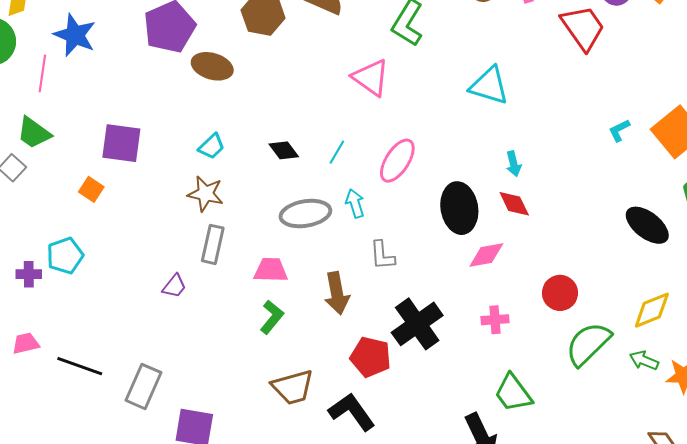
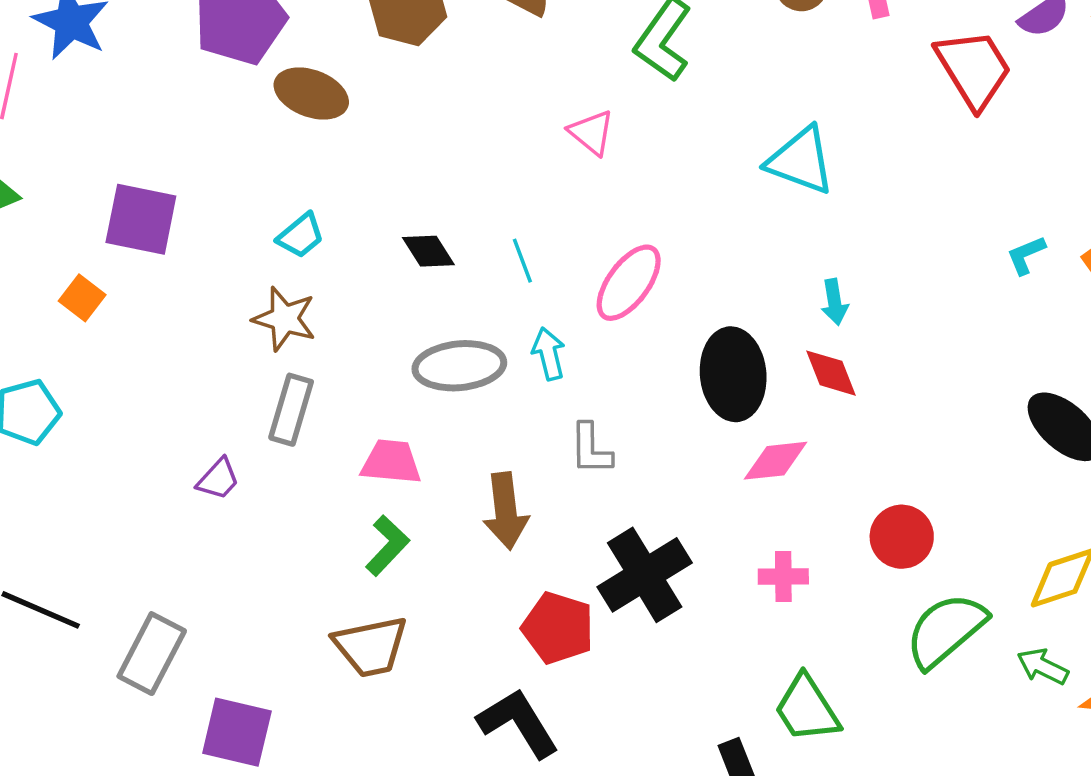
pink triangle: (371, 78) -> (591, 132), size x0.7
cyan line: (337, 152) -> (522, 261), turned -55
brown trapezoid: (293, 387) -> (371, 646), moved

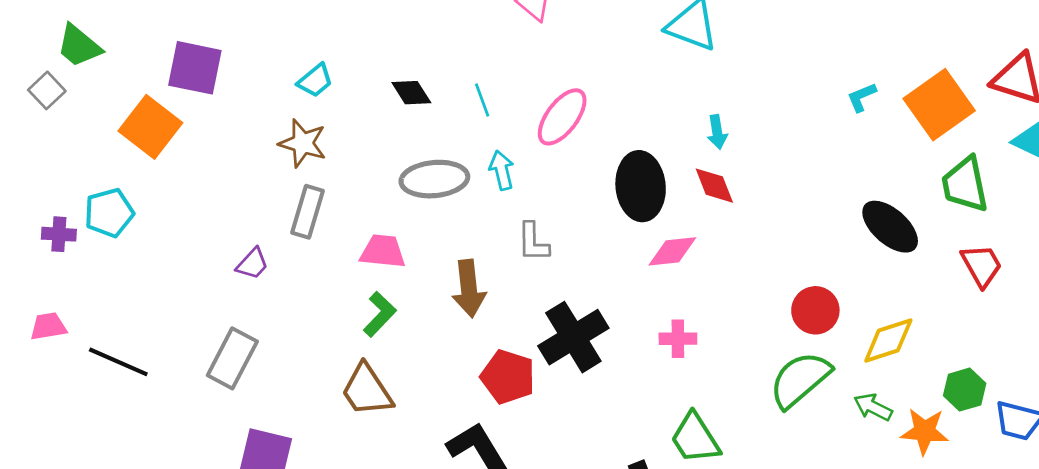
orange square: (82, 298) -> (150, 127), size x1.8
red circle: (902, 537) -> (815, 310), moved
brown trapezoid: (371, 646) -> (367, 390), turned 68
gray rectangle: (152, 654) -> (232, 358), moved

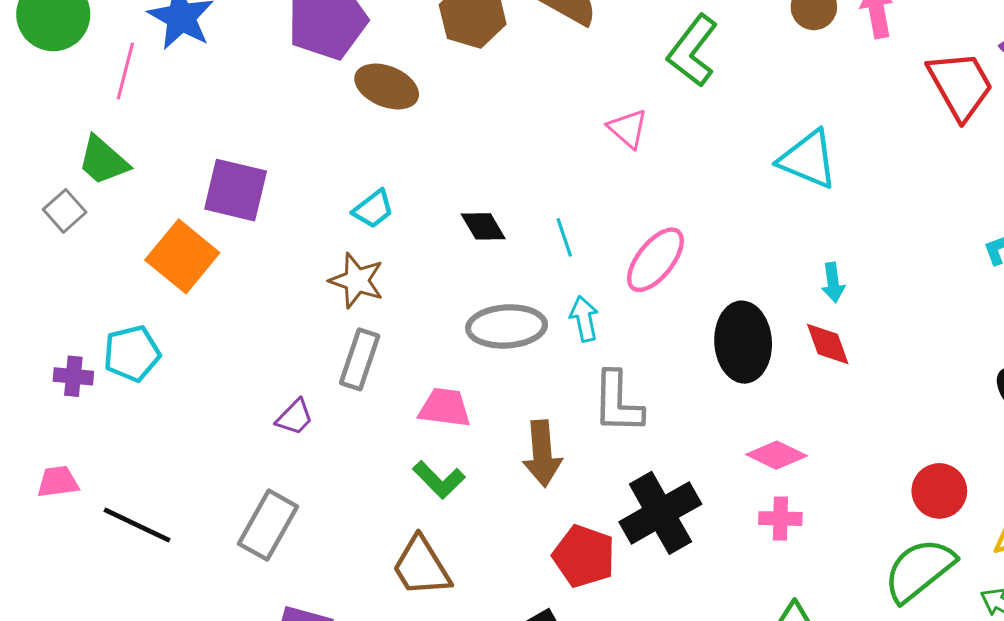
gray L-shape: (533, 242) -> (618, 402), size x1.4
pink diamond: (672, 251) -> (776, 455), moved, turned 30
green L-shape: (380, 314) -> (439, 480), turned 90

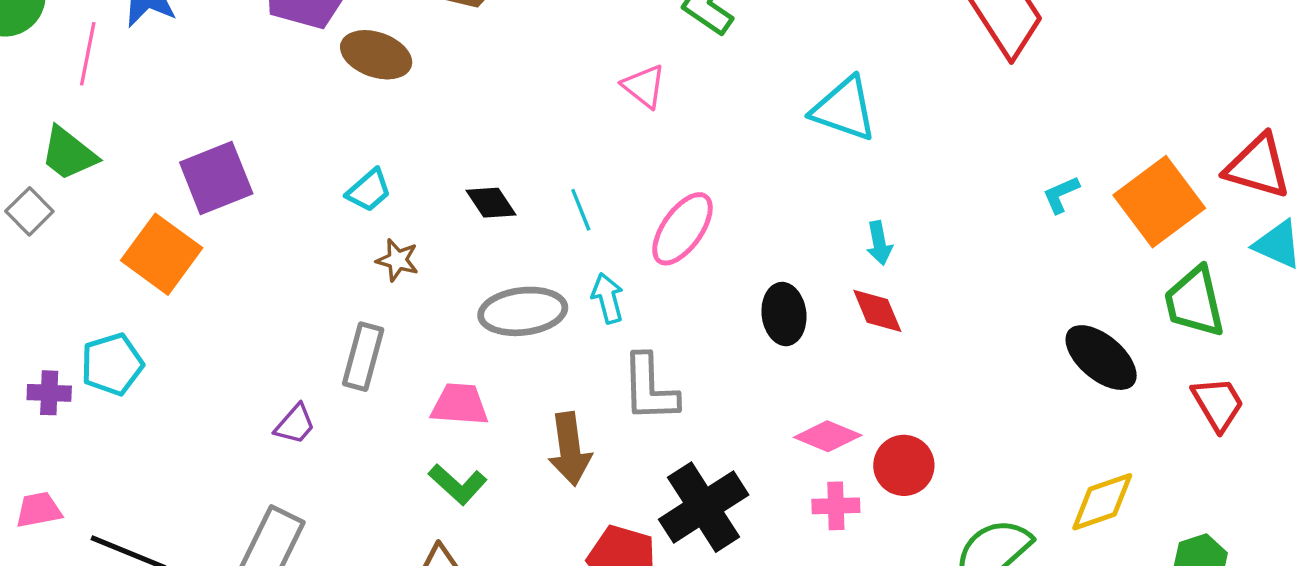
purple square: (236, 190) -> (216, 178), turned -32
brown star: (357, 281) -> (397, 260), moved, size x0.7
black ellipse: (743, 342) -> (784, 314), size x0.7
red circle: (939, 491) -> (904, 465), moved

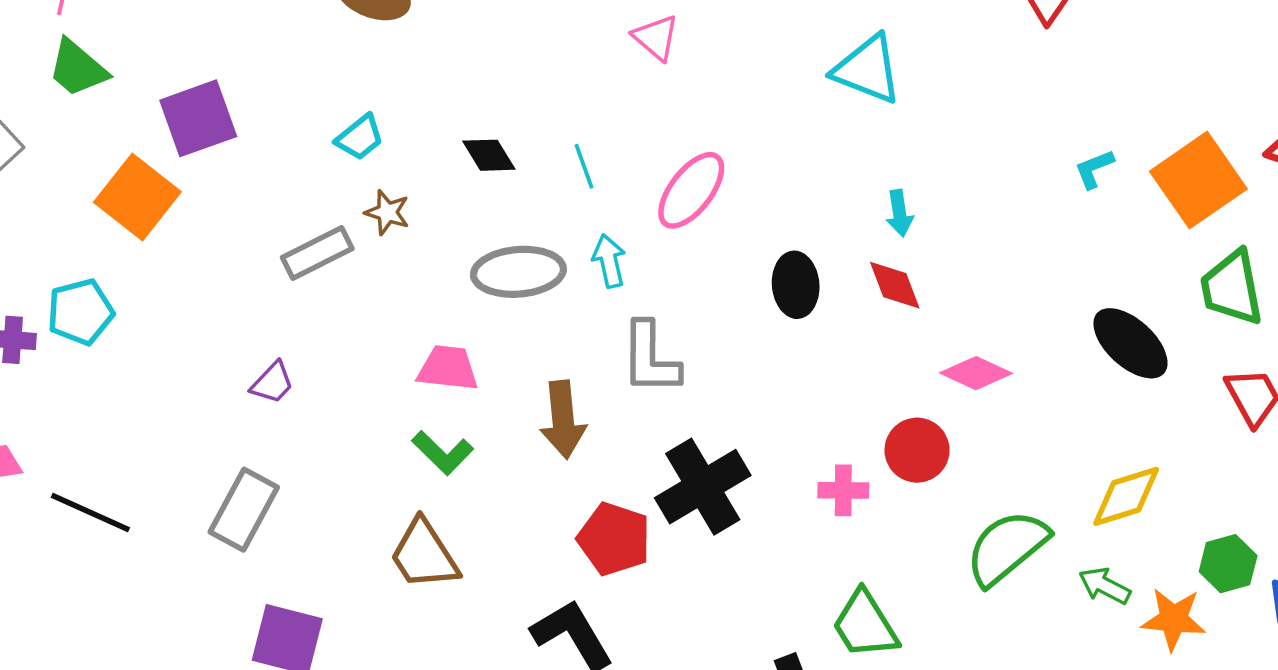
green trapezoid: (69, 154) -> (78, 68), moved
gray rectangle: (363, 357) -> (317, 253), moved, turned 46
pink diamond: (828, 436) -> (976, 373), moved

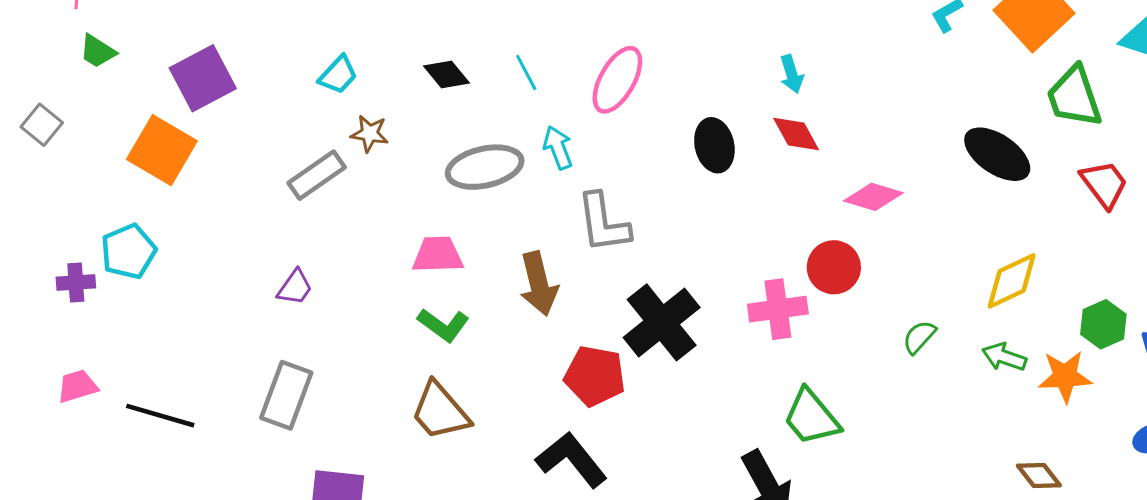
green trapezoid: (78, 68) -> (98, 51), size x0.7
pink cross: (843, 490) -> (778, 309), size x1.4
green semicircle: (1007, 548) -> (919, 337), size x0.5

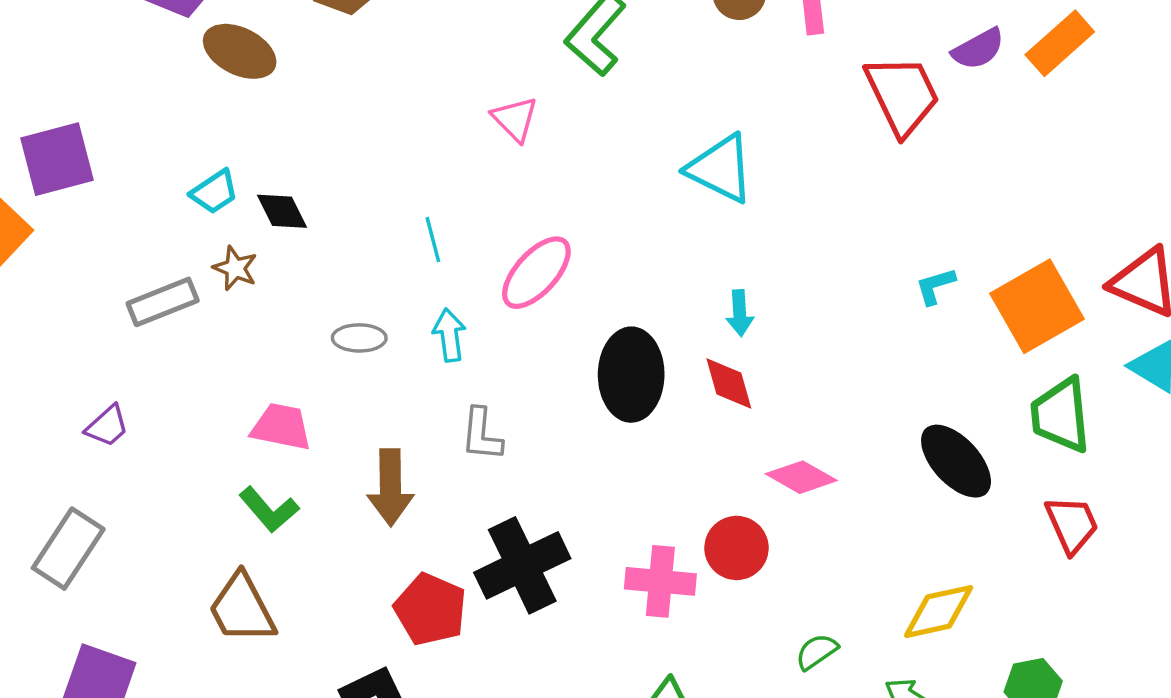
black diamond: (447, 75) -> (282, 211), moved
black ellipse: (714, 145) -> (631, 375), size x1.4
gray ellipse: (485, 167) -> (359, 338), size x0.6
gray L-shape: (603, 223) -> (482, 434), size x0.7

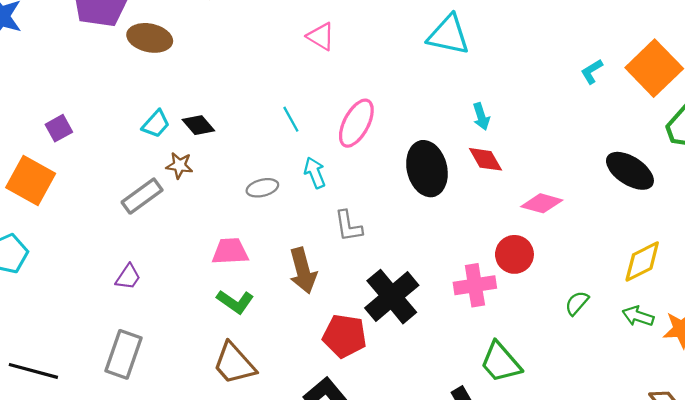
purple square: (57, 159) -> (59, 128), size x0.6

